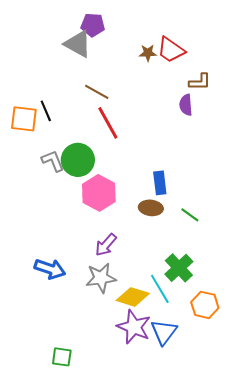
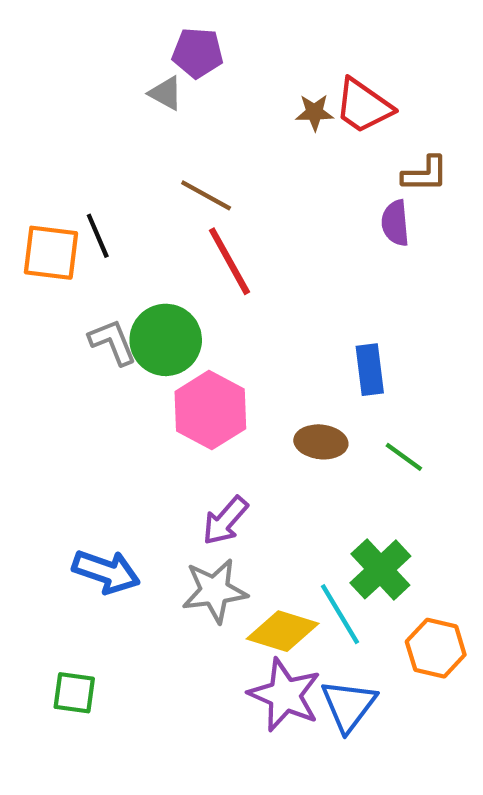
gray triangle: (78, 44) -> (166, 93), size x0.6
blue rectangle: (160, 183) -> (370, 370), moved
green square: (62, 357) -> (74, 693), moved

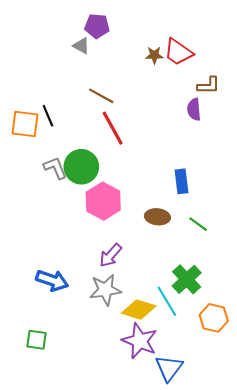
blue triangle: (349, 706) -> (169, 368), moved

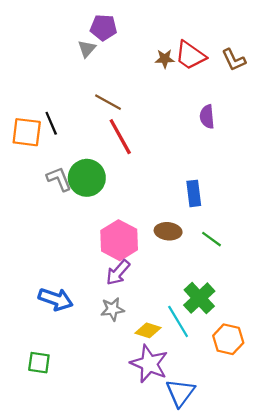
gray triangle: (81, 46) -> (87, 49), turned 42
brown L-shape: (209, 85) -> (234, 60), moved, turned 65
pink hexagon: (103, 201) -> (119, 240), moved
gray star: (105, 290) -> (112, 309), size x0.7
yellow diamond: (139, 310) -> (148, 330), size x0.7

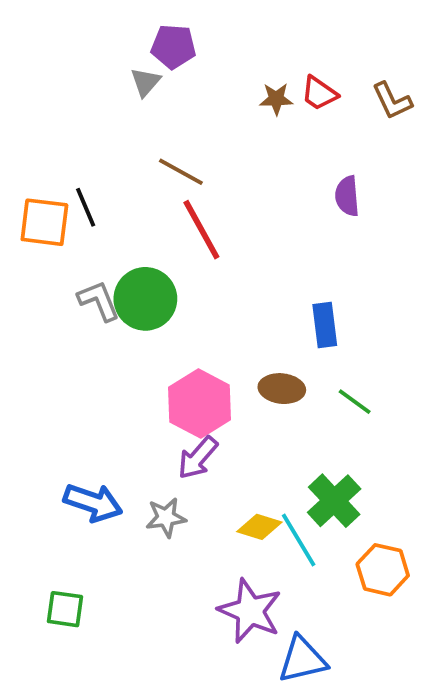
red trapezoid: (190, 55) -> (319, 93), size x0.7
gray star: (112, 309) -> (166, 518), moved
yellow diamond: (148, 330) -> (259, 527), moved
blue triangle: (180, 393) -> (302, 660), turned 40

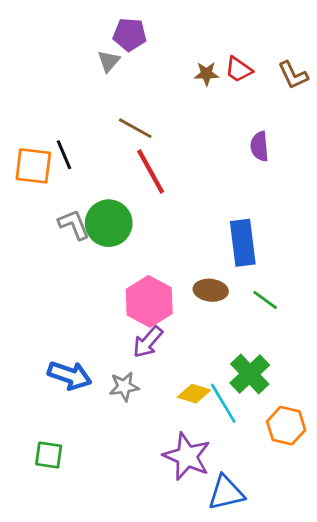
blue rectangle: (325, 325) -> (243, 243), size x1.4

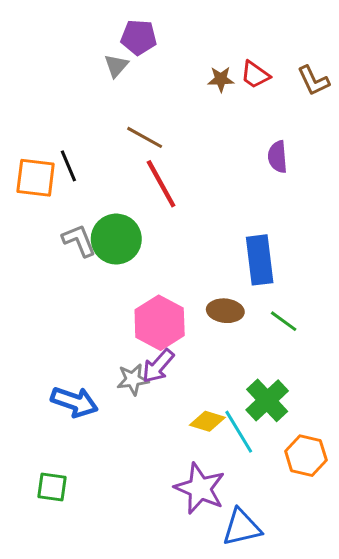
gray star: (124, 387) -> (133, 379), moved

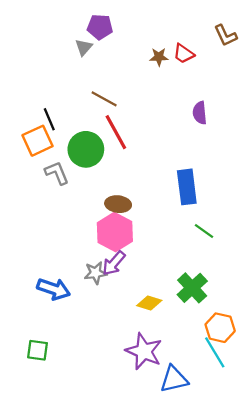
brown L-shape: (313, 81) -> (226, 35), moved
orange square: (36, 178) -> (38, 141), moved, turned -32
green circle: (116, 239) -> (86, 149), moved
brown ellipse: (225, 311) -> (118, 204), moved
cyan line: (239, 432) -> (215, 352), moved

